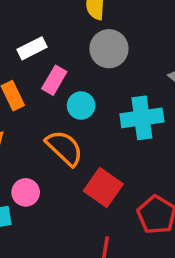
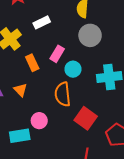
white rectangle: (32, 48) -> (42, 22), moved
orange semicircle: (64, 148) -> (63, 94), turned -140

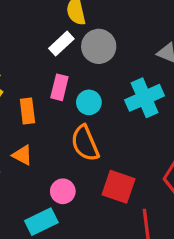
white rectangle: (42, 22) -> (61, 44), moved
orange rectangle: (32, 63) -> (27, 111), turned 35
red square: (86, 118) -> (118, 187), moved

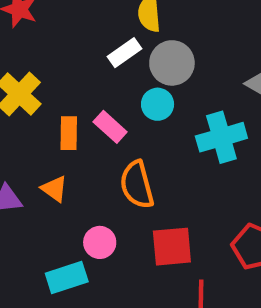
pink rectangle: (59, 87) -> (110, 127), moved, turned -70
cyan circle: (89, 102) -> (158, 104), moved
red square: (118, 187) -> (172, 247), turned -32

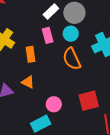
pink rectangle: (110, 127) -> (48, 35), moved, turned 42
orange semicircle: (137, 185) -> (72, 59), moved

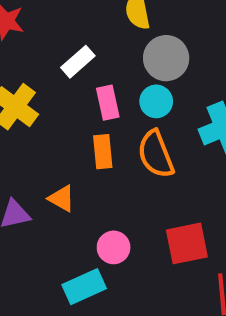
white rectangle: (51, 12) -> (78, 62), moved
orange rectangle: (31, 54) -> (103, 152), moved

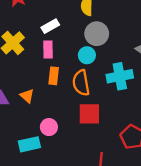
pink rectangle: (108, 103) -> (48, 49), moved
red square: (187, 243) -> (89, 114), moved

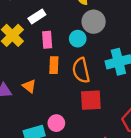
white rectangle: (50, 26) -> (37, 17), moved
cyan circle: (87, 55) -> (78, 39), moved
pink circle: (49, 127) -> (56, 123), moved

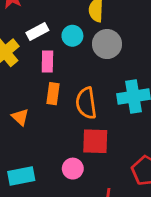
cyan circle: (78, 39) -> (72, 36), moved
pink circle: (56, 123) -> (73, 169), moved

